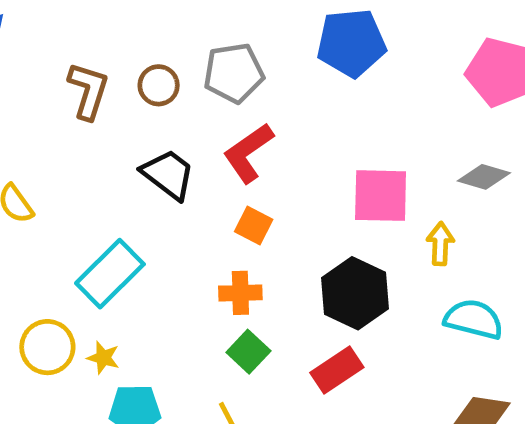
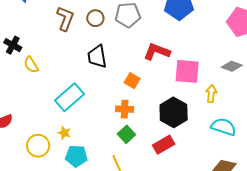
red L-shape: (248, 153) -> (157, 52), moved, turned 52
black trapezoid: (168, 174) -> (97, 56), turned -140
yellow circle: (47, 347) -> (38, 146), moved

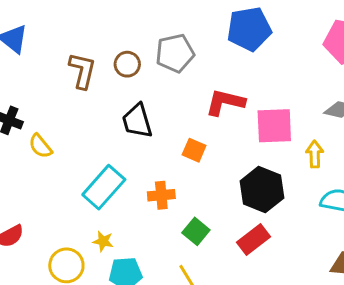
orange cross: (125, 109) -> (161, 195), moved

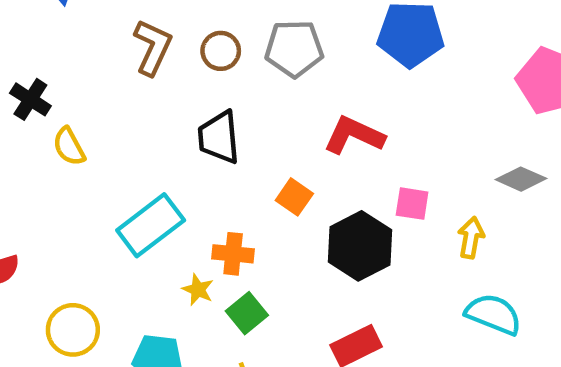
pink square: (274, 126) -> (412, 204), moved, size x0.6
black hexagon: (262, 189) -> (360, 246), moved
green square: (196, 231) -> (247, 313), moved
yellow star: (103, 241) -> (198, 290), moved

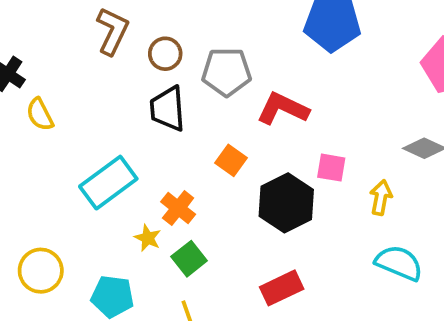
gray pentagon: (294, 48) -> (226, 72), moved
brown circle: (221, 51) -> (165, 54), moved
orange cross: (233, 254) -> (178, 208), turned 32

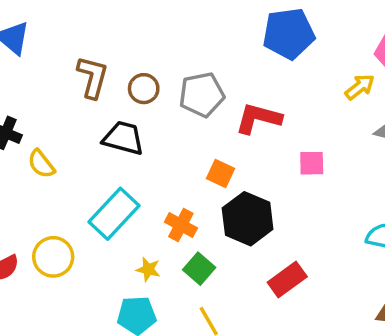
black trapezoid: (168, 109) -> (123, 138), moved, turned 120
yellow arrow: (381, 197) -> (360, 87), moved, turned 52
black hexagon: (286, 203) -> (248, 219), moved
yellow star: (148, 238) -> (148, 269), moved
yellow circle: (41, 271) -> (53, 257), moved

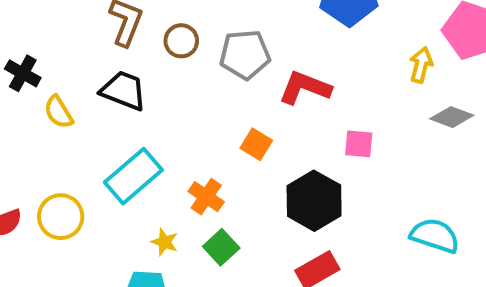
yellow arrow: (360, 87) -> (421, 65), turned -44
black trapezoid: (123, 138) -> (124, 91), moved
black hexagon: (248, 219) -> (314, 201), moved

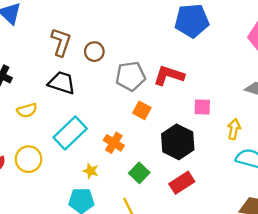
gray pentagon: (245, 55) -> (130, 76), moved
yellow arrow: (421, 65) -> (234, 129), moved
yellow semicircle: (59, 112) -> (27, 110), moved, turned -72
green square: (221, 247) -> (139, 173), moved

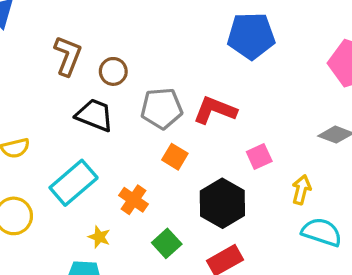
black trapezoid: (62, 83) -> (95, 115), moved
pink square: (202, 107) -> (259, 157), turned -30

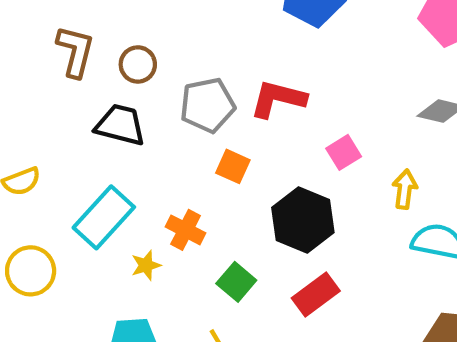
yellow star: (99, 237) -> (146, 265), moved, turned -30

